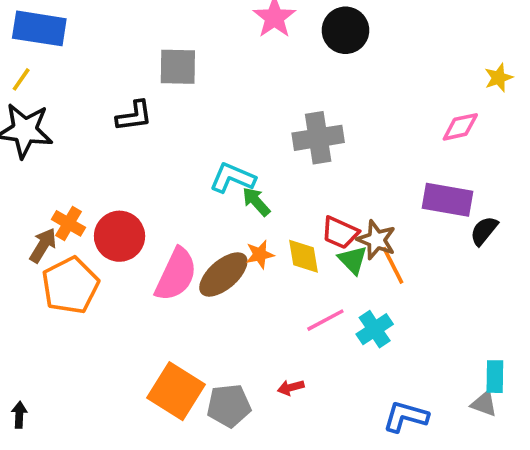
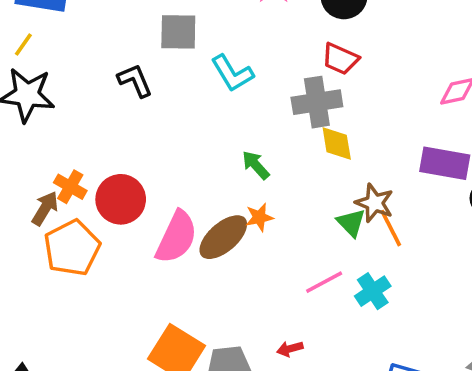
black L-shape: (134, 116) -> (135, 80), turned -105
cyan L-shape: (232, 178) -> (232, 73), moved, turned -144
red trapezoid: (340, 233) -> (340, 59), moved
yellow diamond: (304, 256) -> (337, 143), moved

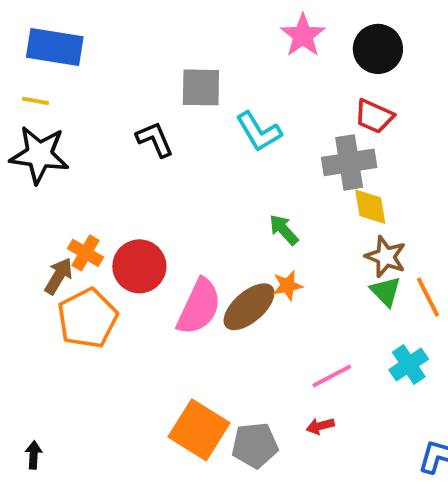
yellow line: (23, 44) -> (35, 101), turned 65
brown star: (375, 203) -> (386, 257), moved
pink line: (324, 282) -> (332, 376), moved

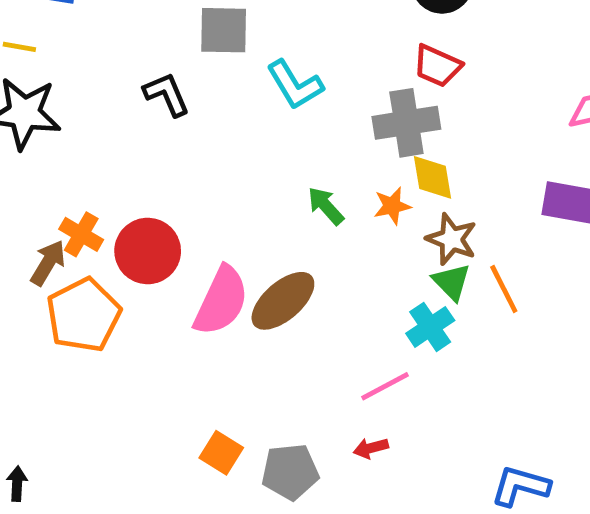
orange star: (288, 286) -> (392, 206), moved
cyan cross: (409, 364) -> (430, 327), moved
orange square: (199, 430) -> (221, 453), size x0.6

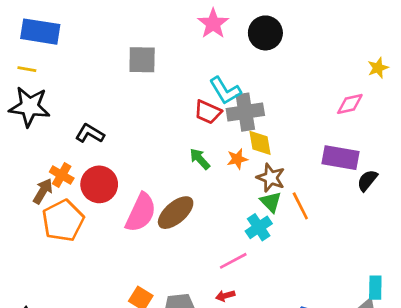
red trapezoid: (437, 66) -> (208, 112), moved
cyan L-shape: (295, 85) -> (225, 91), moved
black L-shape: (167, 94) -> (90, 133), moved, turned -36

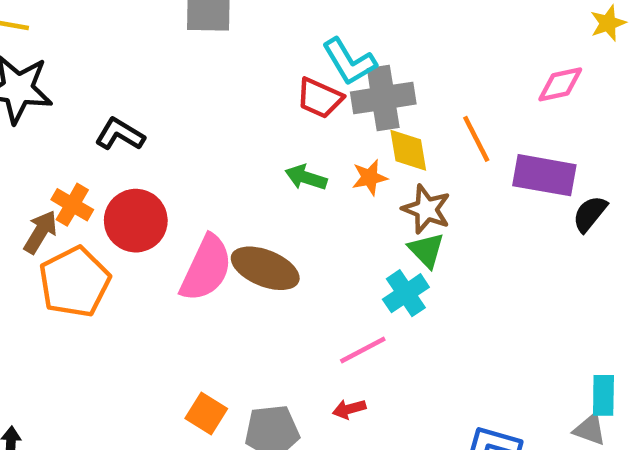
green arrow: (200, 159) -> (306, 177), turned -30
orange line: (300, 206) -> (476, 139), moved
brown ellipse: (176, 213) -> (265, 268), turned 63

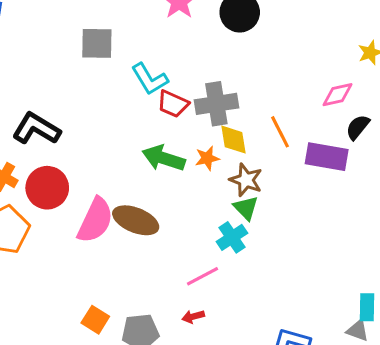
cyan L-shape: (349, 62) -> (150, 79), moved
black L-shape: (120, 134) -> (36, 129), size x1.4
green arrow: (306, 177) -> (164, 158), size x1.5
black semicircle: (590, 214) -> (358, 127), moved

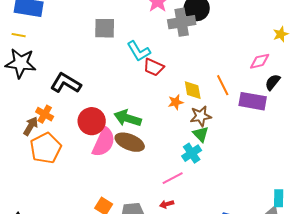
gray cross: (216, 104) -> (182, 22), moved
green arrow: (164, 158) -> (128, 118), moved
brown star: (246, 180) -> (201, 116), turned -30
red circle: (47, 188) -> (92, 121), moved

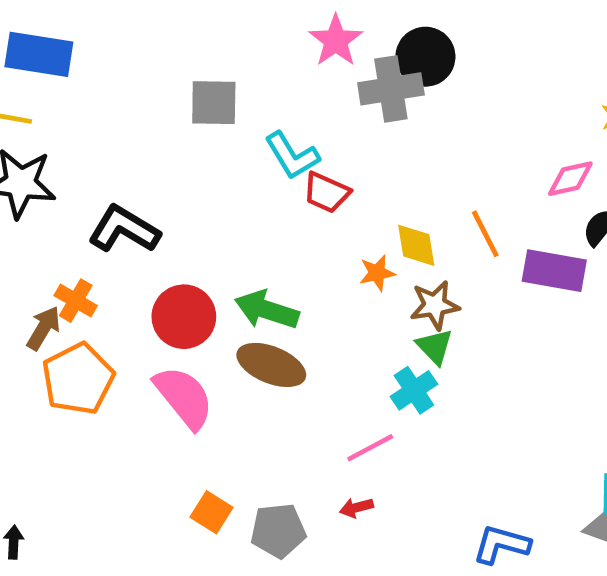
pink semicircle: (104, 142) -> (184, 397), moved, turned -64

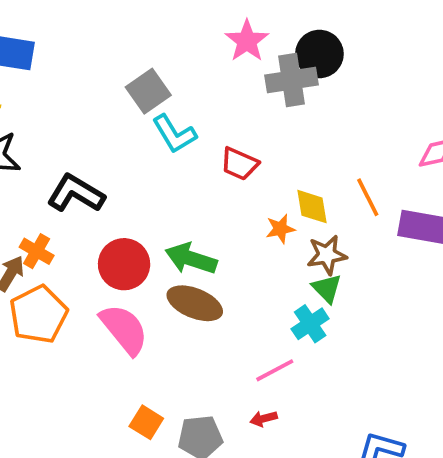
gray square: (214, 103) -> (148, 91), turned -36
cyan L-shape: (292, 156) -> (174, 134), moved

